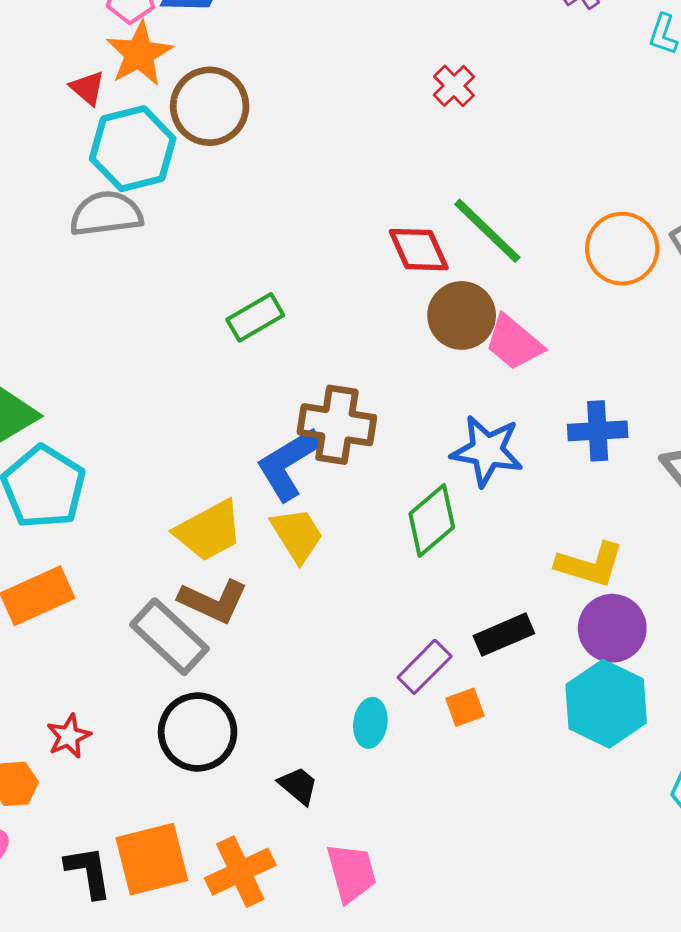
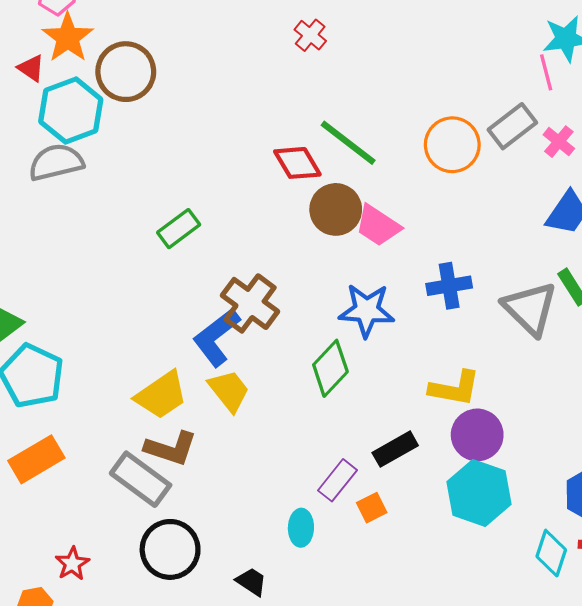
brown cross: (337, 425) -> (250, 303), turned 34

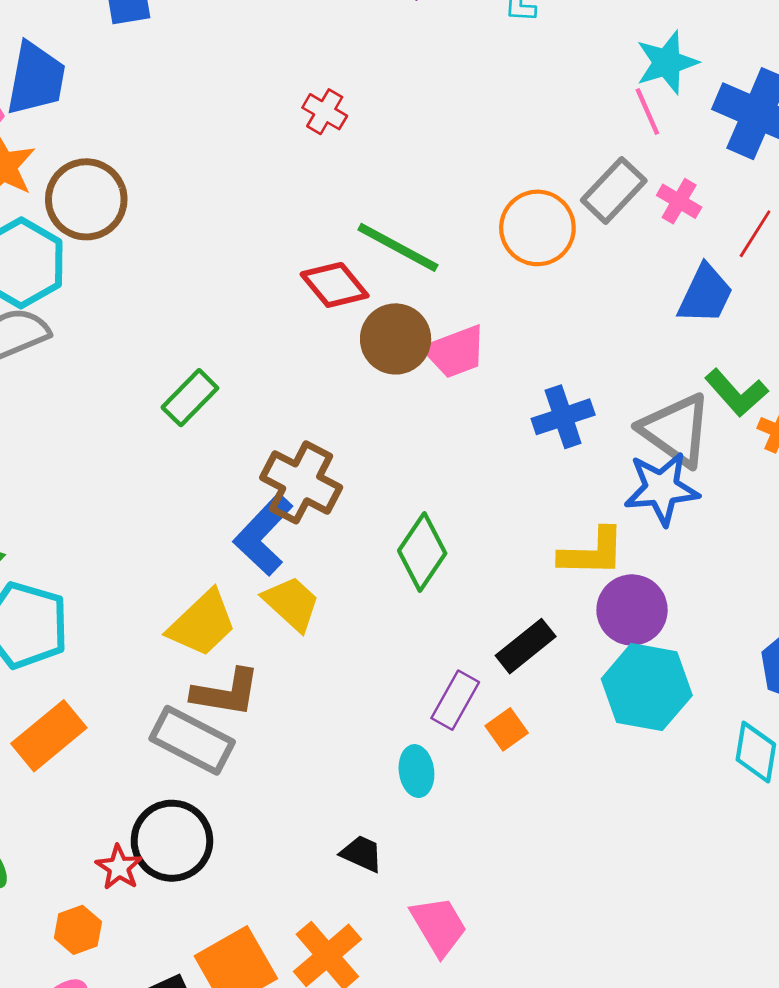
pink trapezoid: (378, 226) -> (455, 352), turned -45
blue star: (367, 310) -> (662, 489), moved
black circle: (170, 549) -> (172, 841), moved

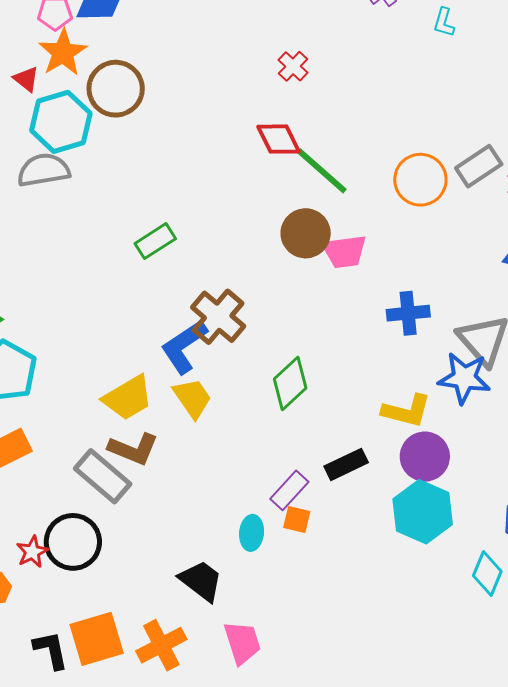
red diamond: (335, 285) -> (278, 139), moved
orange square: (507, 729) -> (297, 520), moved, turned 36
black trapezoid: (362, 854) -> (201, 581), size x1.5

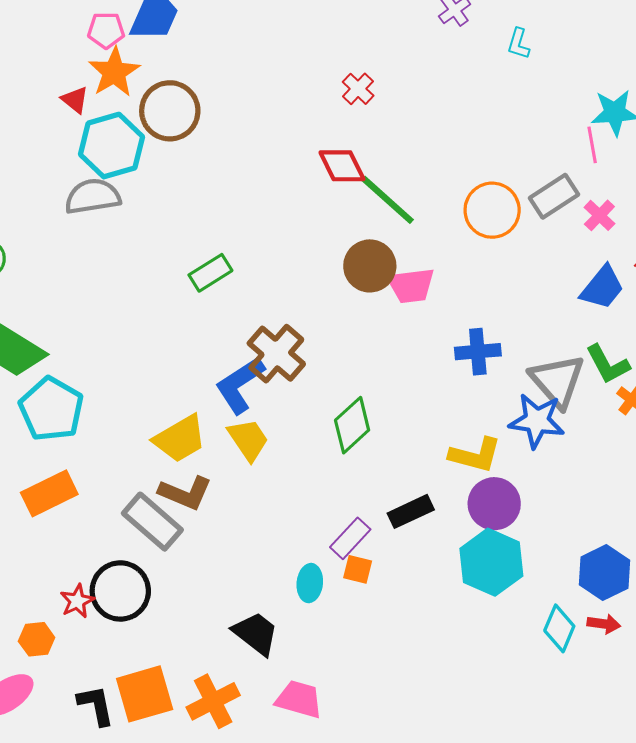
pink trapezoid: (242, 643) -> (299, 699), turned -57

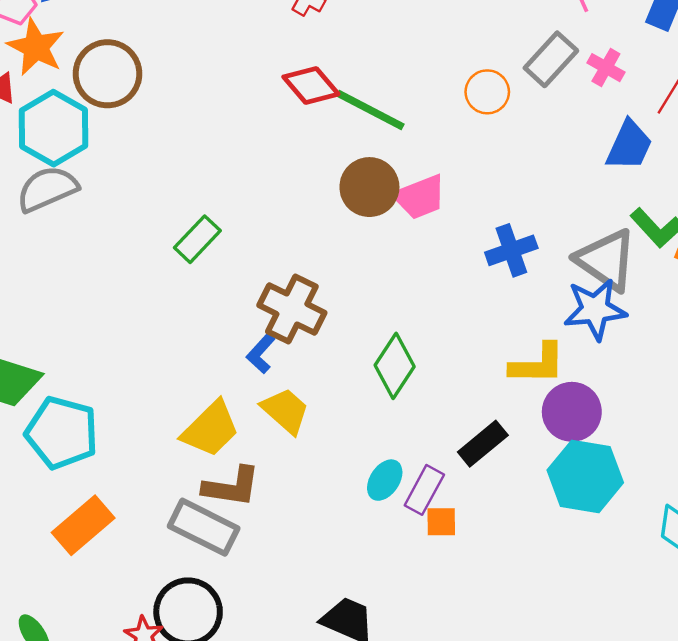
orange circle: (492, 210) -> (487, 92), size x0.7
blue L-shape: (240, 385) -> (261, 353), size x0.6
cyan ellipse: (310, 583) -> (385, 480), moved, turned 42

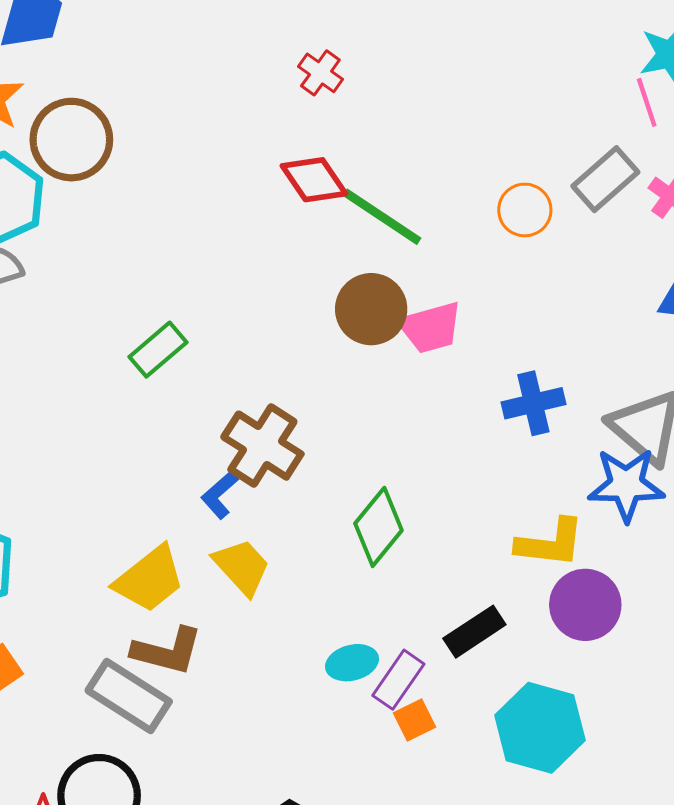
cyan hexagon: (585, 476) -> (540, 728), moved
cyan ellipse: (385, 480) -> (352, 663), turned 36
orange square: (441, 522) -> (414, 720), turned -32

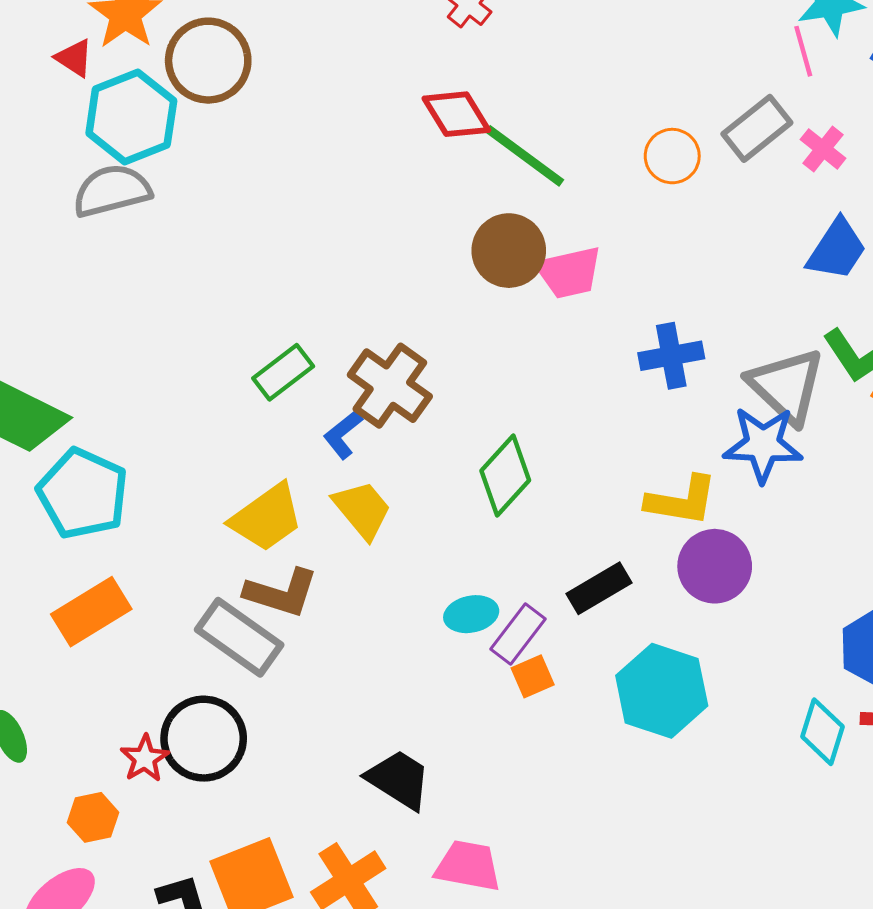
green rectangle: (158, 350) -> (283, 372), moved

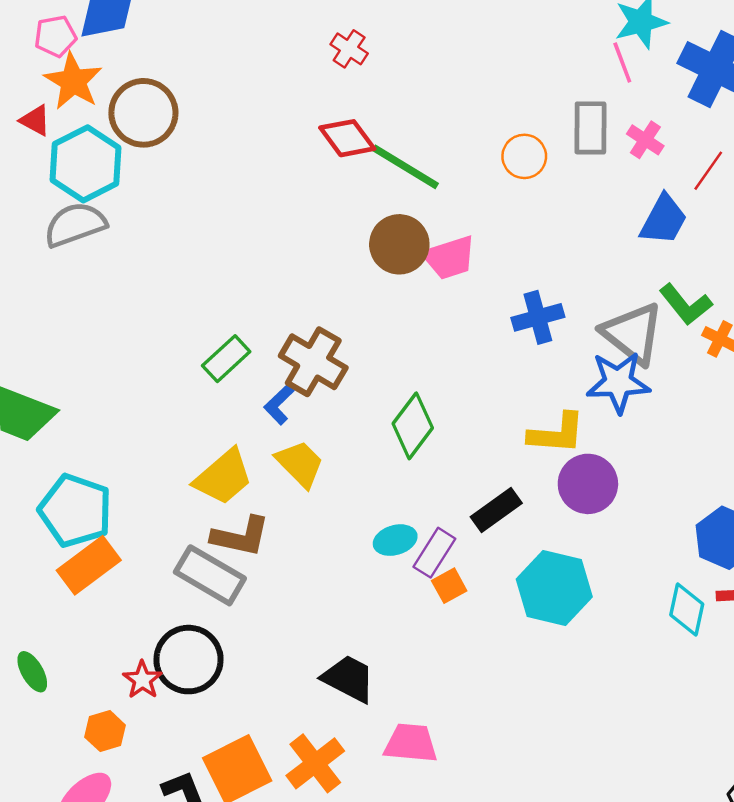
gray rectangle: (757, 128) -> (590, 128), turned -46
cyan pentagon: (83, 494) -> (75, 510), moved

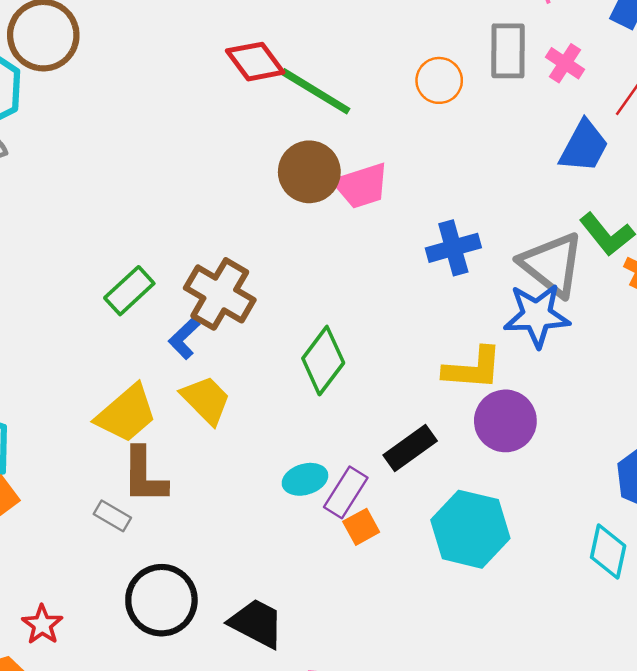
brown L-shape: (241, 536) -> (144, 476), turned 78
gray rectangle: (210, 575) -> (112, 516), size x0.5
black circle: (188, 660) -> (161, 600), moved

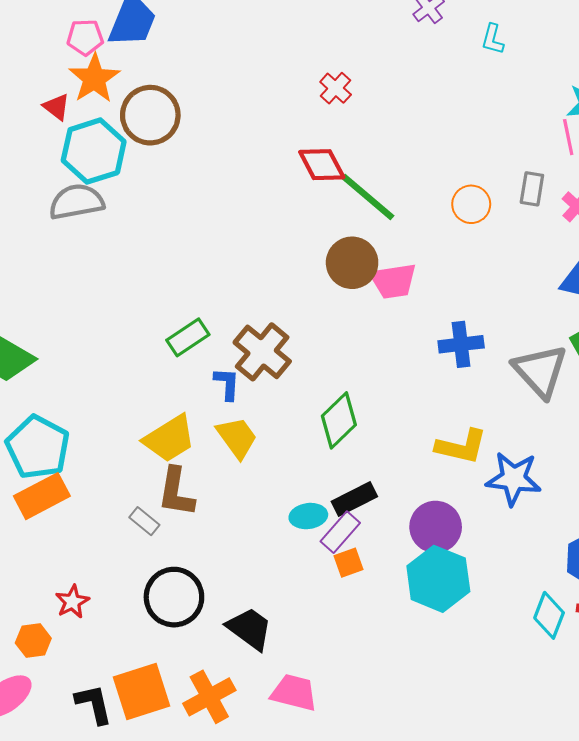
gray rectangle: (508, 51) -> (532, 189), size x0.7
blue star: (537, 315) -> (514, 479), moved
blue L-shape: (184, 338) -> (227, 384), turned 128
purple circle: (505, 421) -> (436, 527), moved
black rectangle: (410, 448) -> (354, 499), moved

